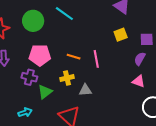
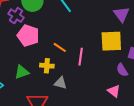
yellow square: (121, 35) -> (111, 41), size x1.6
purple semicircle: (140, 59) -> (122, 70), turned -80
purple cross: (29, 77) -> (16, 16), moved

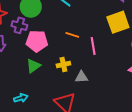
orange line: (60, 47) -> (72, 35), moved
green triangle: (22, 72) -> (33, 66), moved

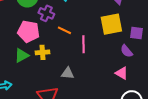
purple cross: (19, 25) -> (46, 13), moved
yellow cross: (63, 64) -> (43, 52), moved

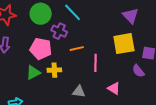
orange line: (64, 30) -> (77, 49), turned -40
pink triangle: (122, 73) -> (114, 88), moved

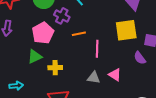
pink pentagon: (41, 49) -> (43, 33), turned 30
yellow cross: (54, 70) -> (55, 68), moved
gray triangle: (79, 92) -> (94, 78), moved

